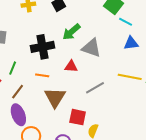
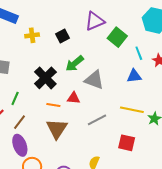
cyan line: (126, 22) -> (139, 53), moved, turned 40
black cross: (43, 47) -> (45, 78), turned -35
orange line: (42, 75) -> (53, 105), moved
red square: (78, 117) -> (127, 143), moved

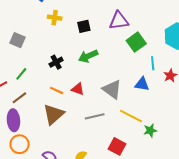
black cross: (45, 78) -> (56, 62), size x0.6
gray triangle: (94, 80) -> (112, 89), moved

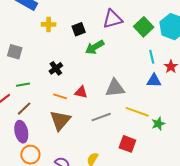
green square: (136, 42) -> (144, 27), moved
green arrow: (88, 56) -> (95, 47), moved
green line: (21, 74) -> (23, 85), turned 48
blue triangle: (142, 84) -> (154, 81), moved
gray triangle: (112, 89) -> (115, 88), turned -35

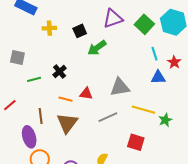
green line: (23, 85) -> (34, 79), moved
brown line: (24, 109) -> (41, 116), moved, turned -49

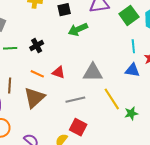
yellow line: (143, 110) -> (112, 99), turned 30
red square: (136, 142) -> (78, 127), moved

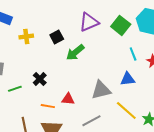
blue triangle: (132, 70) -> (128, 79), moved

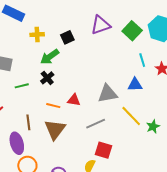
green arrow: (75, 52) -> (50, 57), moved

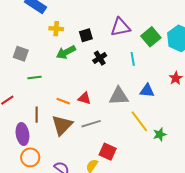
cyan line: (142, 60) -> (133, 59), moved
black cross: (47, 78) -> (100, 58), moved
gray line: (96, 124) -> (91, 124), moved

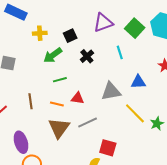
green line: (35, 78) -> (60, 80), moved
brown line: (37, 115) -> (31, 101), moved

